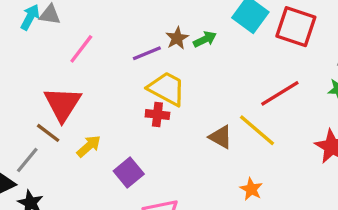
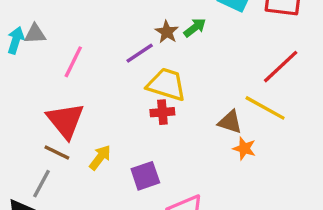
purple square: (129, 172) -> (145, 176), turned 32
orange star: (251, 189) -> (244, 148), moved

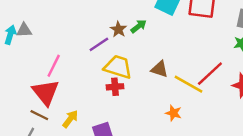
pink line: (73, 62) -> (54, 66), moved
red line: (281, 67) -> (210, 74), moved
brown triangle: (230, 122) -> (160, 69), moved

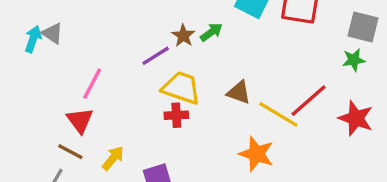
gray triangle: (24, 30) -> (52, 33), turned 35
red triangle: (46, 92) -> (80, 120), size x0.7
orange star: (173, 113) -> (256, 154), size x1.5

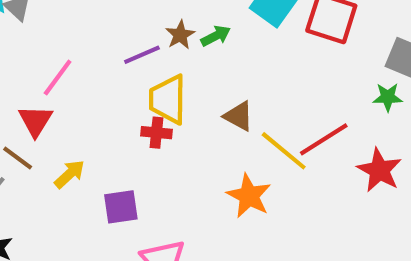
yellow trapezoid: (181, 88) -> (168, 99), turned -117

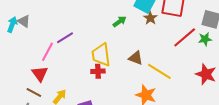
brown star: (180, 35) -> (150, 18), moved
purple line: (142, 55) -> (65, 38), moved
red line: (324, 139) -> (185, 37), moved

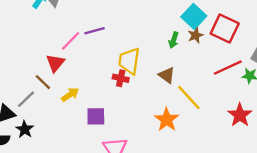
green arrow: (120, 22) -> (174, 40), moved, turned 128

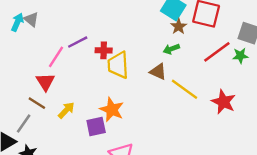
green arrow: (174, 40) -> (171, 49), moved, turned 63
red cross: (121, 78) -> (104, 50), moved
red star: (240, 115) -> (223, 102), moved
orange star: (167, 120) -> (112, 110), moved

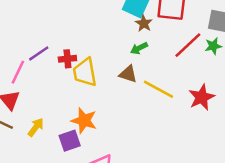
red star: (223, 102) -> (202, 97), turned 30

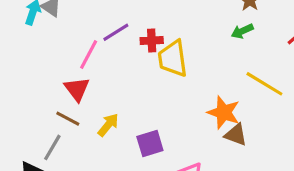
brown triangle: (128, 74) -> (236, 135), moved
orange star: (84, 121) -> (224, 112), moved

